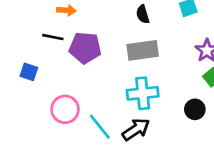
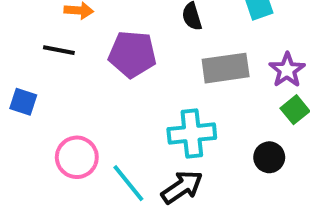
purple pentagon: (85, 48) -> (132, 54), moved
gray rectangle: (143, 50) -> (226, 68), moved

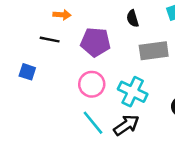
cyan cross: (192, 133) -> (133, 92), turned 32
pink circle: (77, 157) -> (92, 84), moved

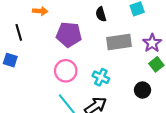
black line: (50, 40) -> (19, 32), moved, turned 63
cyan cross: (133, 92) -> (101, 77), size x0.7

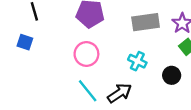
cyan cross: (101, 77) -> (137, 61), moved

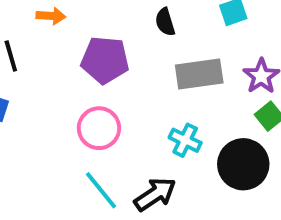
black circle: (172, 75) -> (243, 164), size x1.6

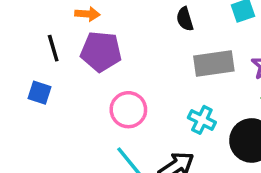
purple pentagon: (105, 60) -> (101, 52), moved

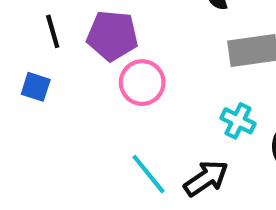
pink circle: (128, 110) -> (142, 83), moved

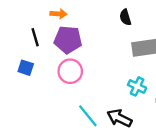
pink circle: (142, 83) -> (70, 71), moved
black arrow: (206, 178) -> (119, 118), turned -120

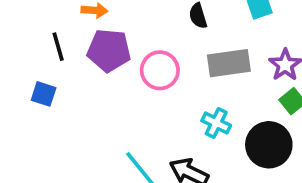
pink circle: (70, 71) -> (160, 70), moved

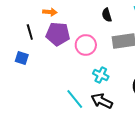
cyan cross: (216, 123) -> (101, 75), moved

